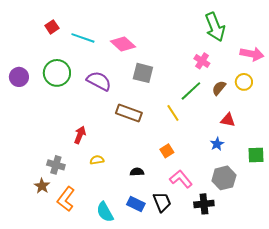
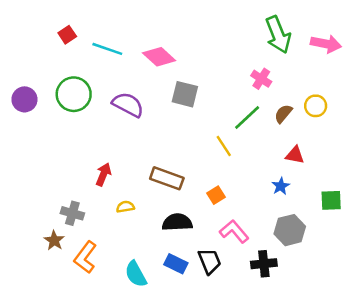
pink arrow: (252, 54) -> (326, 44), moved
brown rectangle: (129, 113) -> (167, 178), moved
black semicircle: (137, 172) -> (177, 222), size x1.6

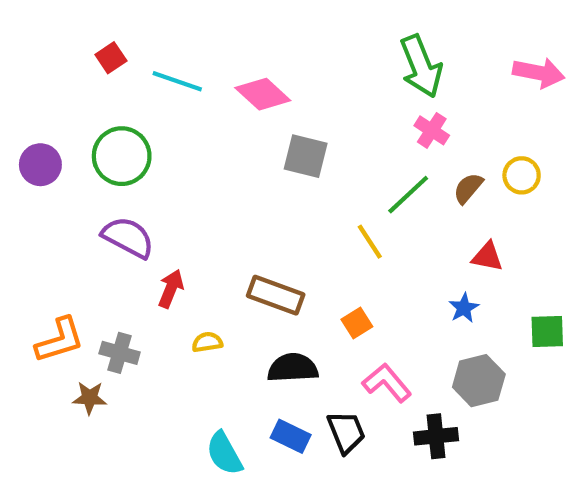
green arrow: (278, 35) -> (421, 66), moved
purple semicircle: (128, 105) -> (128, 237), moved
brown star: (54, 240) -> (90, 398), turned -30
orange L-shape: (85, 257) -> (60, 340), moved, turned -144

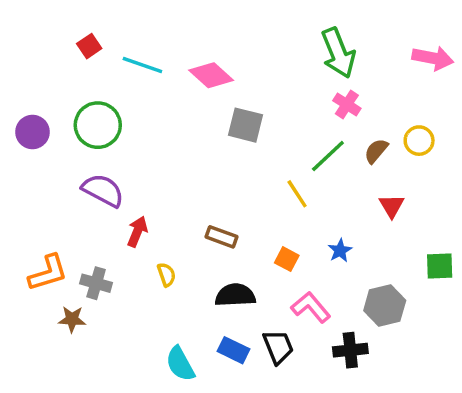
red triangle: (487, 257) -> (392, 206), turned 48
brown rectangle: (276, 295) -> (221, 237), size x0.7
blue star: (464, 308) -> (340, 251), moved
orange square: (357, 323) -> (287, 259), turned -30
yellow semicircle: (207, 342) -> (166, 275), turned 80

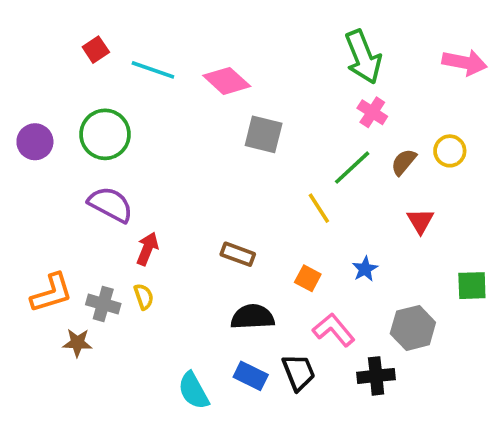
yellow semicircle: (166, 275) -> (144, 297), moved

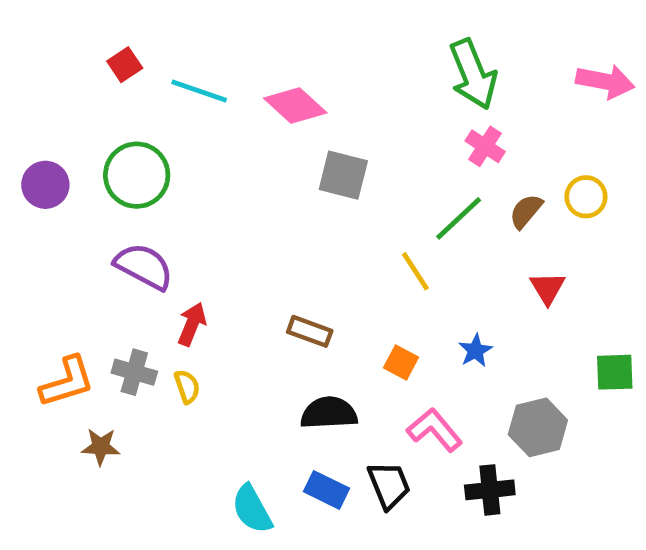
gray cross: (103, 304) -> (134, 372), moved

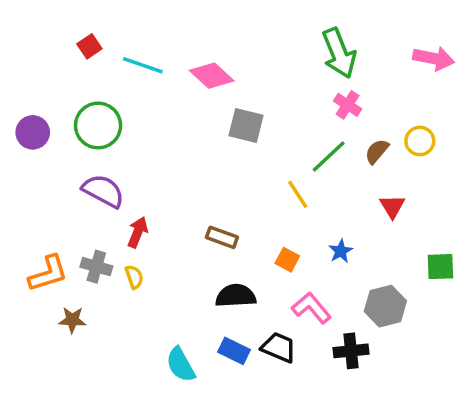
black trapezoid: (389, 485) -> (279, 347), turned -45

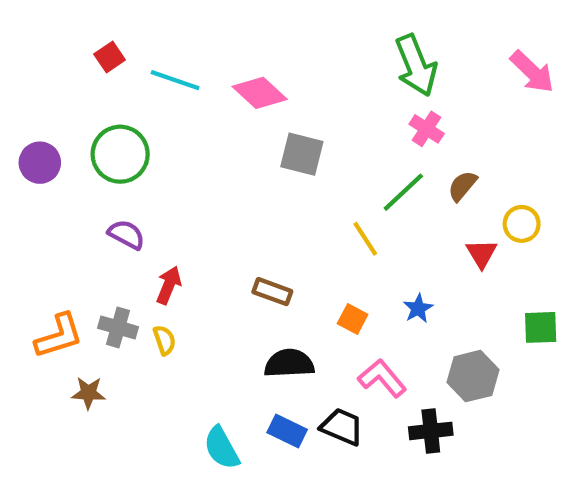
pink arrow: (434, 58) -> (532, 72), turned 33
yellow circle: (420, 141) -> (522, 224), moved
purple semicircle: (103, 191) -> (126, 234), size x0.7

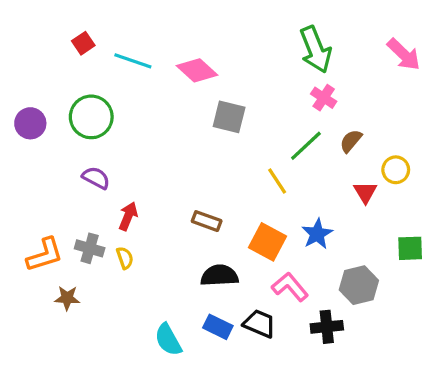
blue star: (418, 308) -> (317, 234), size x1.4
orange square: (353, 319) -> (268, 242), size x1.6

